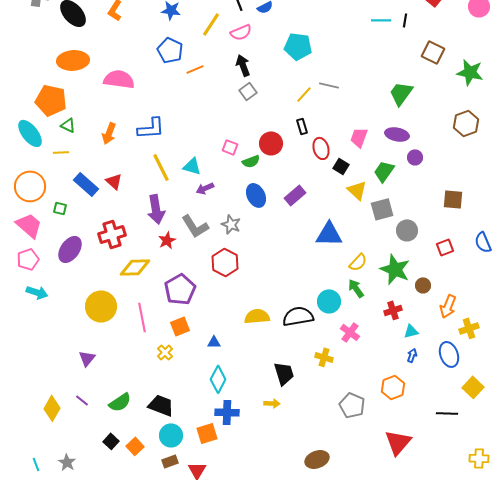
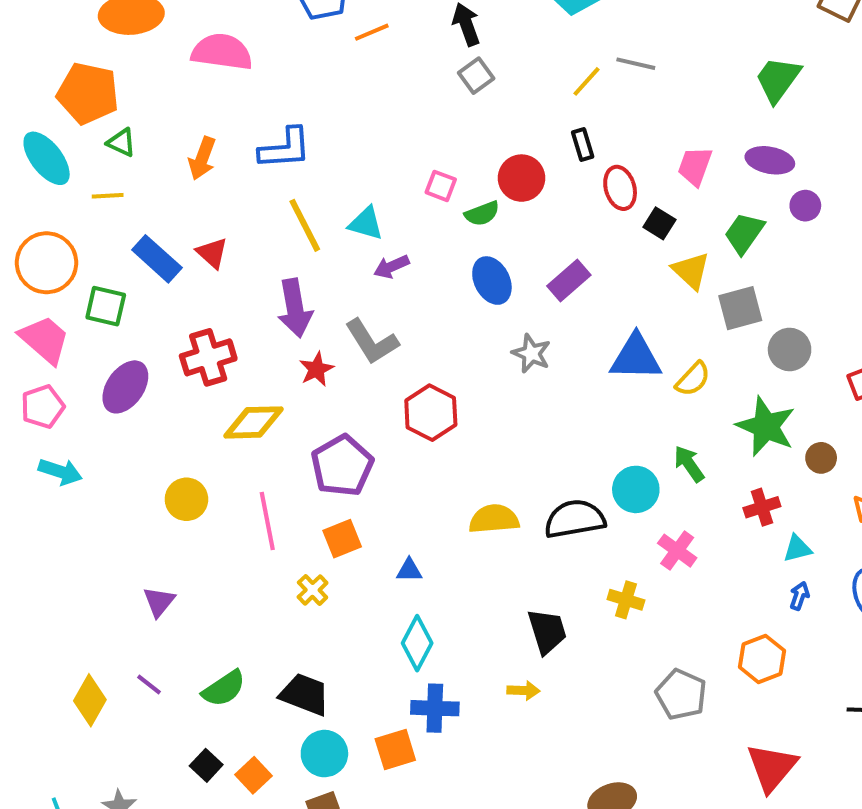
green square: (60, 208) -> (106, 306), size x1.5
gray star: (231, 224) -> (531, 353), moved
yellow semicircle: (358, 262) -> (693, 379), moved
yellow circle: (101, 306) -> (186, 499), size x0.7

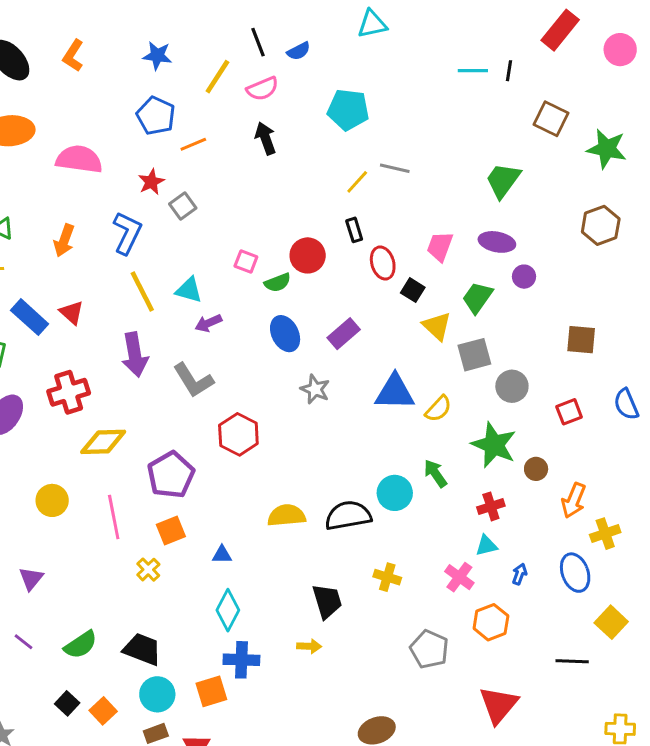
gray square: (476, 76) -> (183, 206), moved
blue L-shape: (285, 148) -> (127, 233), turned -60
red star: (317, 369) -> (151, 182), moved
cyan triangle: (797, 549) -> (486, 546), moved
pink cross: (677, 551) -> (459, 577), moved

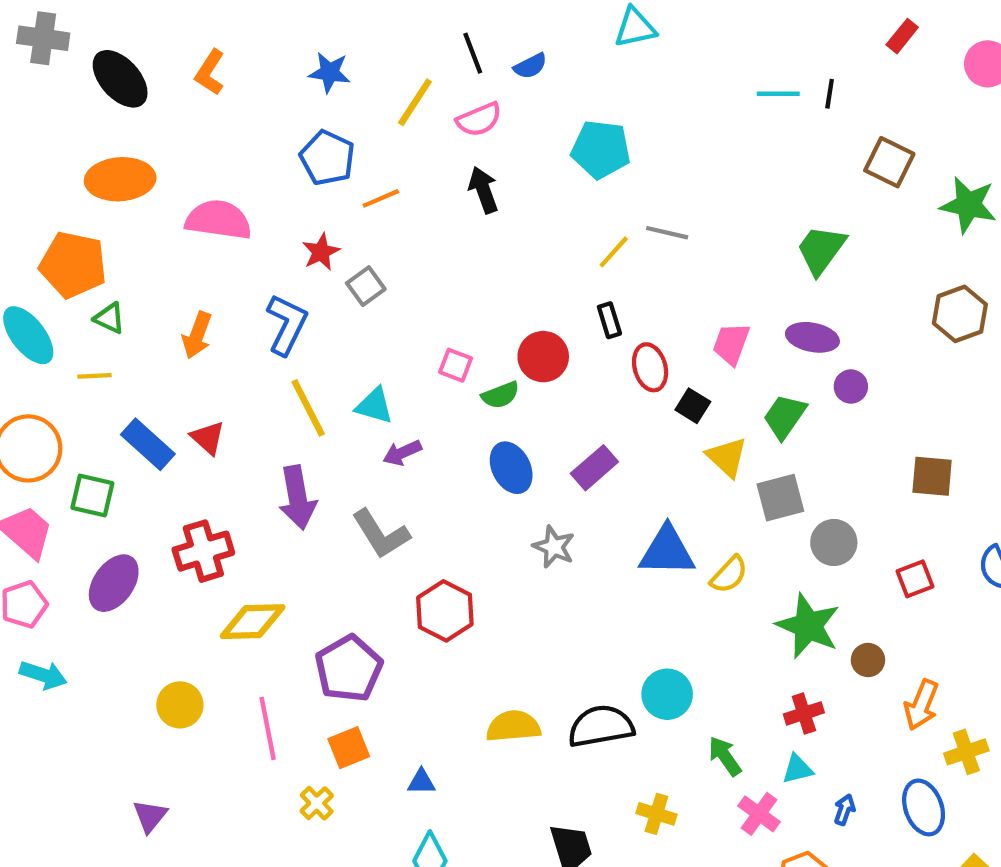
red rectangle: (560, 30) -> (902, 36), size x0.6
green arrow: (435, 473) -> (725, 756), moved

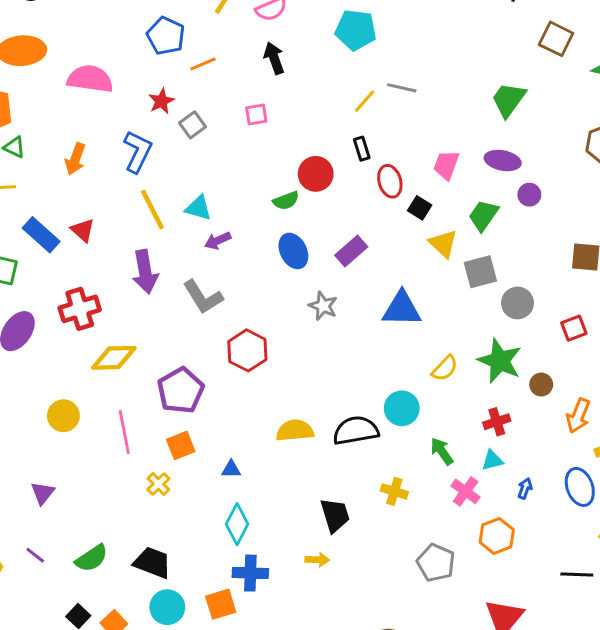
pink square: (456, 365) -> (256, 114), moved, turned -30
yellow semicircle: (729, 575) -> (445, 368), moved

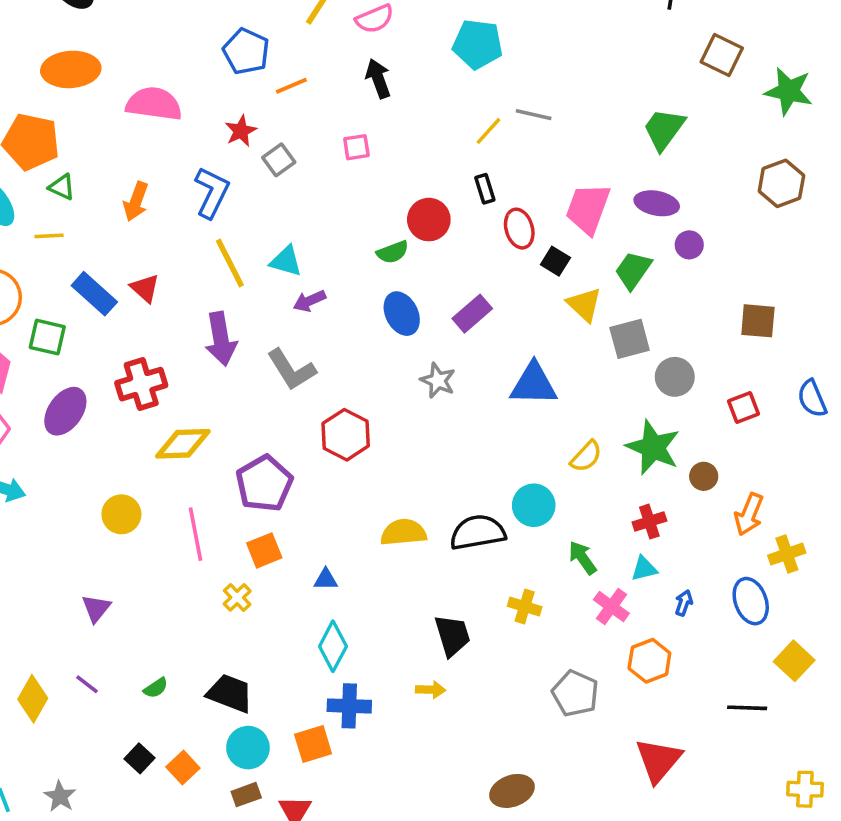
pink trapezoid: (446, 165) -> (588, 209), size x1.4
green semicircle: (92, 558) -> (156, 688), size x0.6

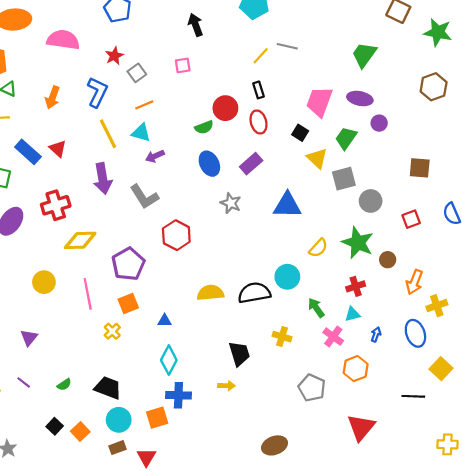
orange line: (291, 86) -> (144, 105), moved
red ellipse: (519, 229) -> (258, 122), moved

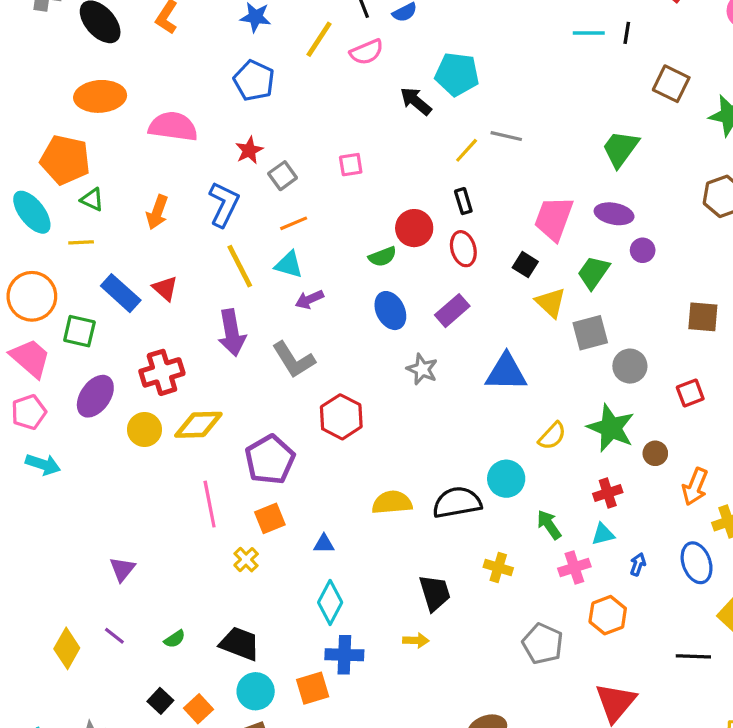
black arrow: (196, 25) -> (416, 101), moved, turned -30
yellow circle: (44, 282) -> (145, 430), moved
pink cross: (333, 337) -> (574, 568), turned 36

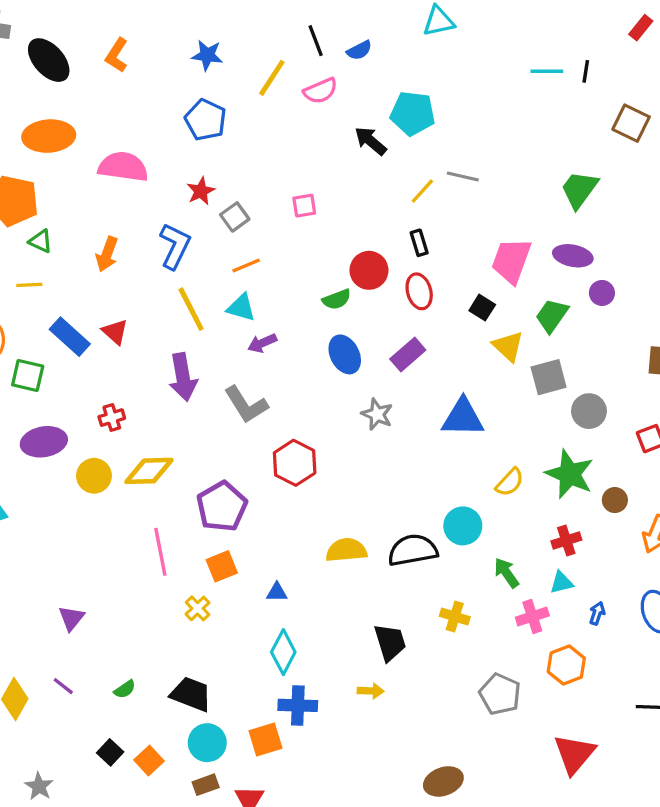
red cross: (162, 372) -> (112, 418), size x0.6
purple ellipse: (95, 396) -> (44, 442), turned 45

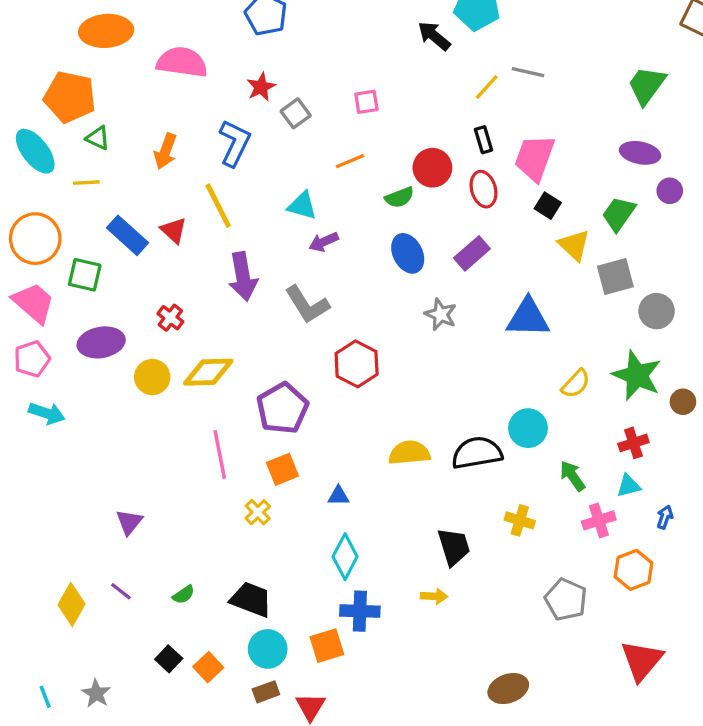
pink trapezoid: (511, 261) -> (535, 158), moved
orange line: (246, 265) -> (350, 161), moved
yellow line: (191, 309) -> (218, 206), moved
red cross: (112, 418) -> (170, 318), turned -35

